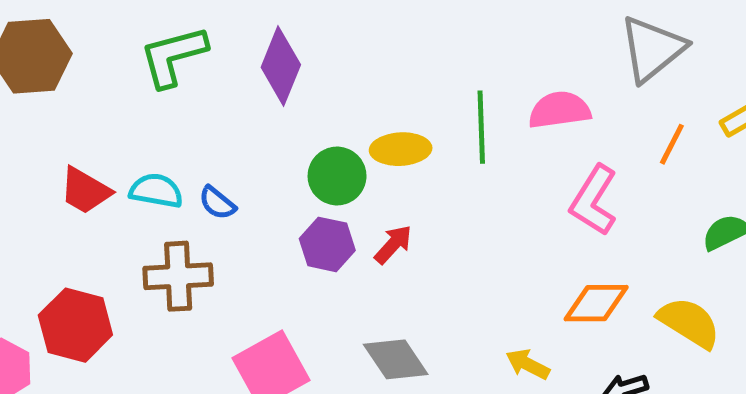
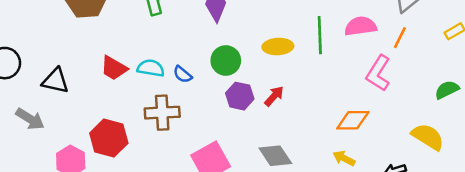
orange line: (672, 144) -> (400, 38), moved
green circle: (337, 176) -> (226, 60), moved
orange diamond: (596, 303) -> (353, 120), moved

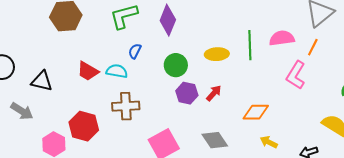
blue semicircle: (183, 74) -> (135, 51), moved, turned 77
orange diamond: (353, 120) -> (256, 112), moved

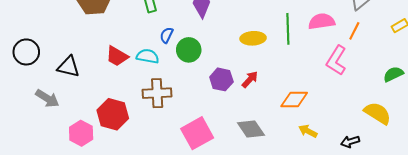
green circle: (176, 65) -> (189, 50), moved

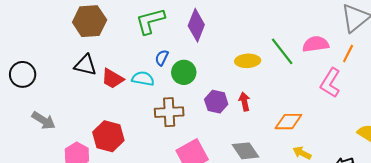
green line: (288, 29) -> (282, 51), turned -36
black triangle: (68, 67) -> (85, 65), moved
red arrow: (250, 79) -> (244, 102), turned -54
brown cross: (157, 93) -> (169, 112), moved

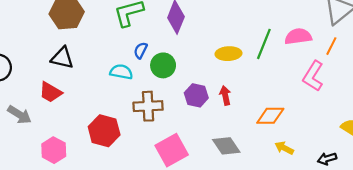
green line: (282, 51) -> (264, 44), turned 60
red trapezoid: (113, 79) -> (51, 92), moved
red hexagon: (108, 136) -> (104, 131), moved

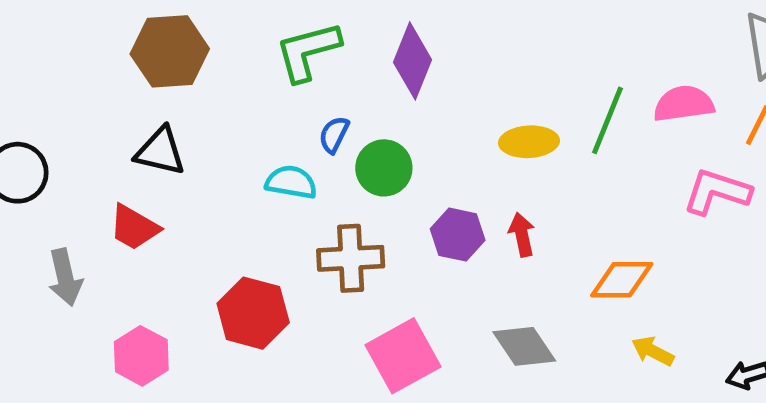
pink L-shape: (313, 76) -> (717, 192), turned 76
gray arrow: (19, 115) -> (65, 277), turned 45

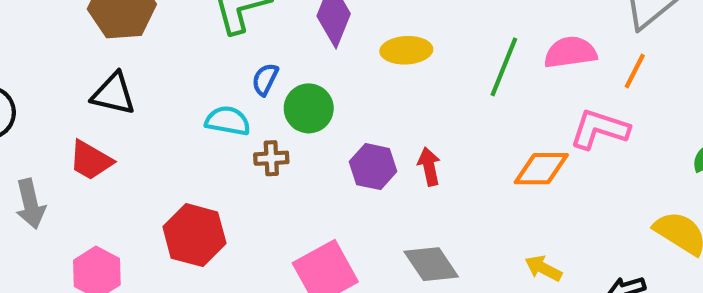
yellow ellipse: (529, 142) -> (406, 50), moved
brown cross: (351, 258) -> (271, 158), moved, size x0.6
orange diamond: (622, 280) -> (541, 169), moved

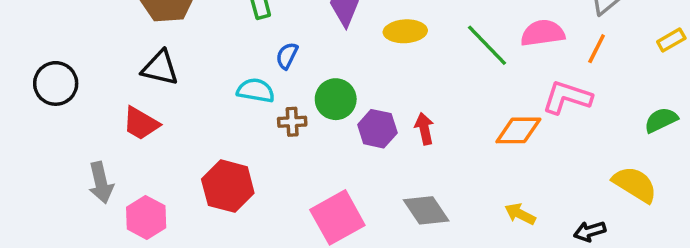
green line: (504, 67) -> (487, 45), turned -66
green circle: (309, 108) -> (336, 99), moved
gray arrow: (30, 204) -> (101, 183), moved

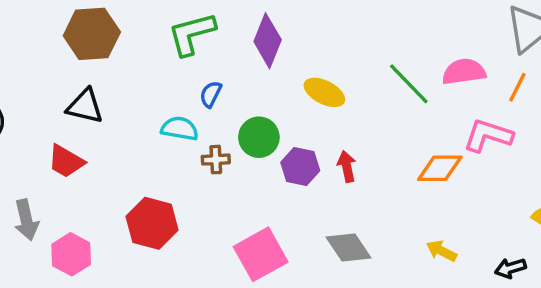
yellow ellipse: (405, 31) -> (324, 92), moved, turned 30

